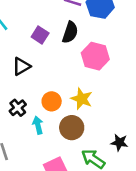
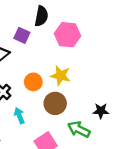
purple square: (40, 35) -> (22, 35), moved
cyan arrow: (38, 125) -> (19, 116), moved

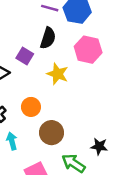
pink hexagon: (68, 35) -> (88, 50), moved
yellow star: (61, 76) -> (58, 74), moved

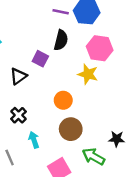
yellow star: (58, 74) -> (88, 74), moved
orange circle: (31, 107) -> (63, 100), moved

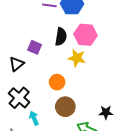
black semicircle: (61, 40) -> (61, 37), moved
black cross: (18, 115) -> (19, 98), size x1.5

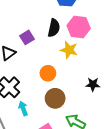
purple square: (35, 47) -> (27, 37), turned 32
black star: (106, 112) -> (93, 84), moved

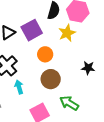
purple square: (27, 37) -> (32, 30), moved, size x1.5
yellow star: (69, 50) -> (67, 33), turned 30

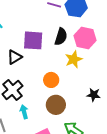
purple square: (32, 30) -> (33, 40), moved, turned 30

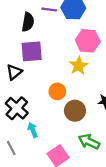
black semicircle: (61, 37) -> (28, 22), moved
brown circle: (56, 105) -> (75, 111), moved

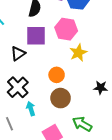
pink hexagon: (88, 41) -> (66, 29), moved
brown circle: (75, 111) -> (61, 98), moved

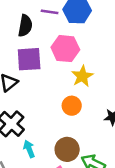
orange circle: (57, 75) -> (72, 106), moved
brown circle: (61, 98) -> (67, 149), moved

